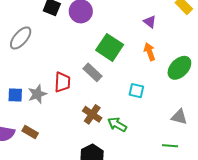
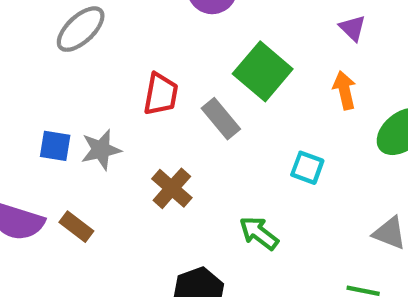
red trapezoid: (62, 82) -> (161, 94), moved
brown cross: (92, 114) -> (172, 188), moved

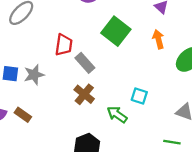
gray rectangle: (221, 119) -> (85, 63), moved
cyan square: (307, 168) -> (139, 96), moved
brown cross: (172, 188) -> (84, 94), moved

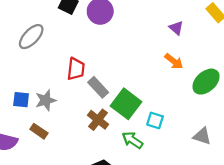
green square: (116, 31) -> (126, 104), moved
orange arrow: (158, 39) -> (174, 61), turned 144
brown rectangle: (23, 115) -> (39, 131), moved

